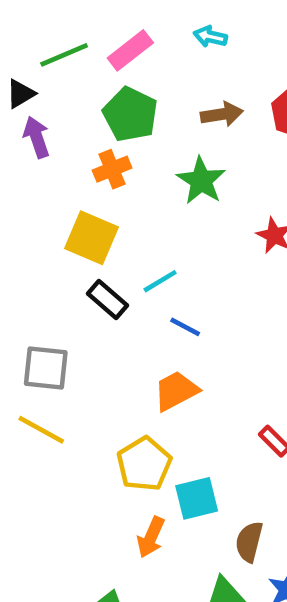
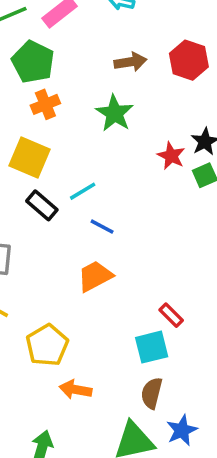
green pentagon: (130, 114) -> (33, 62), moved
yellow pentagon: (144, 464) -> (47, 345), moved
cyan square: (197, 498) -> (152, 347), moved
orange arrow: (151, 537) -> (76, 390), turned 76

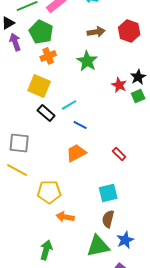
red rectangle: (171, 315) -> (119, 154), moved
yellow pentagon: (47, 345) -> (49, 192), turned 30

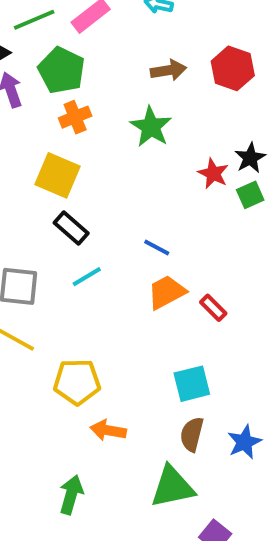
cyan line: (69, 105) -> (87, 277), moved
blue line: (80, 125) -> (157, 247), moved
orange trapezoid: (76, 153) -> (167, 292), moved
blue star: (125, 240) -> (244, 442), moved

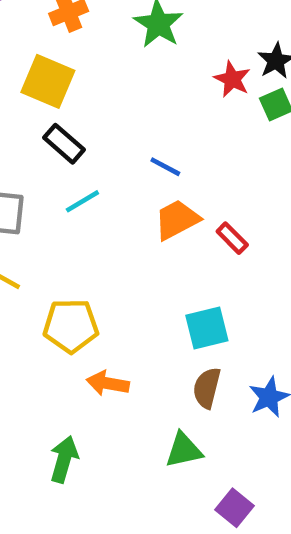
green triangle: (172, 487) -> (184, 450), size x0.7

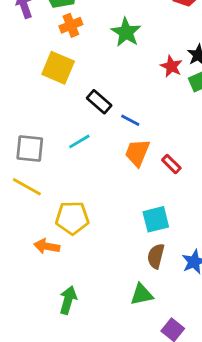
black rectangle: (64, 144) -> (99, 102), moved
orange trapezoid: (177, 220) -> (137, 153), turned -40
orange arrow: (108, 383) -> (47, 246), moved

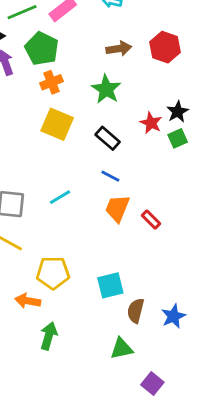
yellow square: (58, 68) -> (57, 124), moved
black rectangle: (99, 102) -> (108, 138), moved
cyan square: (156, 219) -> (110, 285), moved
green arrow: (68, 300) -> (49, 336), moved

